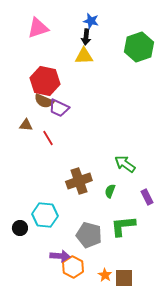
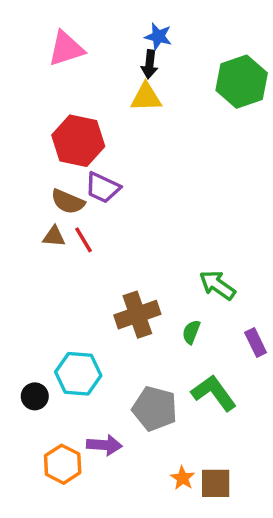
brown semicircle: (44, 101) -> (68, 202), moved
brown triangle: (26, 125) -> (54, 236), moved
green L-shape: (123, 226) -> (214, 393), turned 60
orange hexagon: (73, 267) -> (63, 464), moved

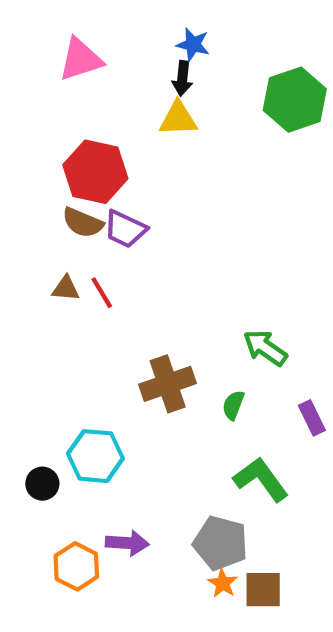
brown semicircle: (68, 202) -> (83, 223), moved
gray pentagon: (155, 409) -> (221, 543), moved

